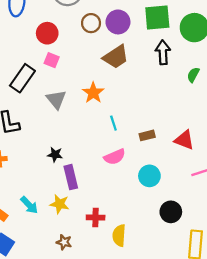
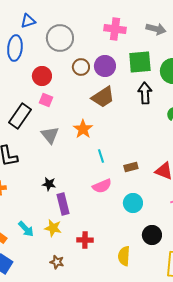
yellow semicircle: (119, 235) -> (124, 256), moved

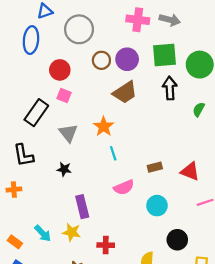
gray arrow: (156, 29) -> (170, 20), moved
cyan line: (101, 156) -> (113, 153), moved
black star: (49, 184) -> (64, 169), moved

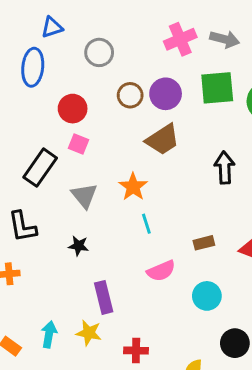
pink cross: (138, 20) -> (180, 39), turned -30
gray circle: (79, 29) -> (99, 52), size x0.7
black arrow: (170, 88) -> (225, 168), moved
cyan arrow: (43, 233) -> (49, 334), turned -126

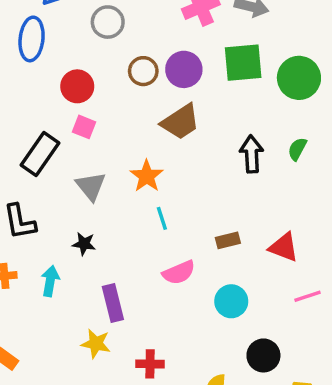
cyan arrow: (49, 334) -> (50, 281), moved

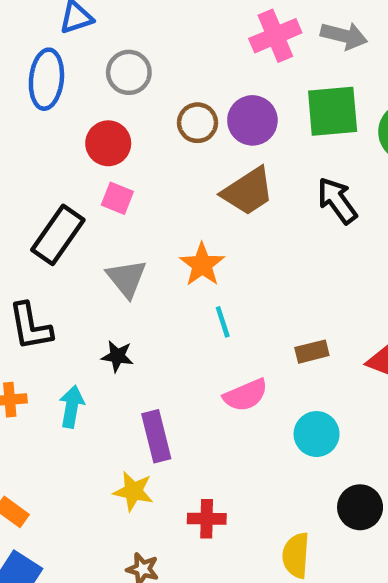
gray circle: (108, 22) -> (129, 72), moved
black arrow: (252, 154) -> (337, 201), moved, turned -33

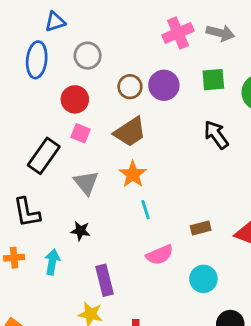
green square: (333, 111) -> (213, 80), size x0.7
brown trapezoid: (248, 191) -> (130, 132), moved

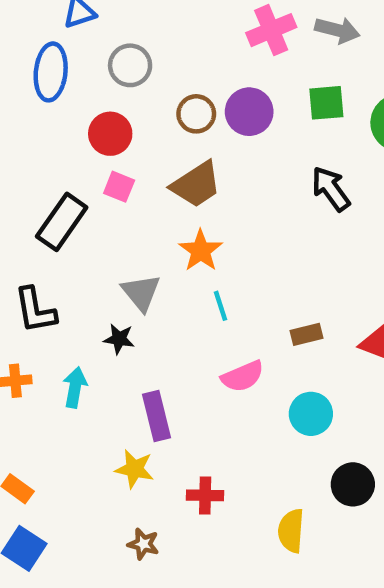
gray triangle: (86, 183) -> (141, 293), moved

